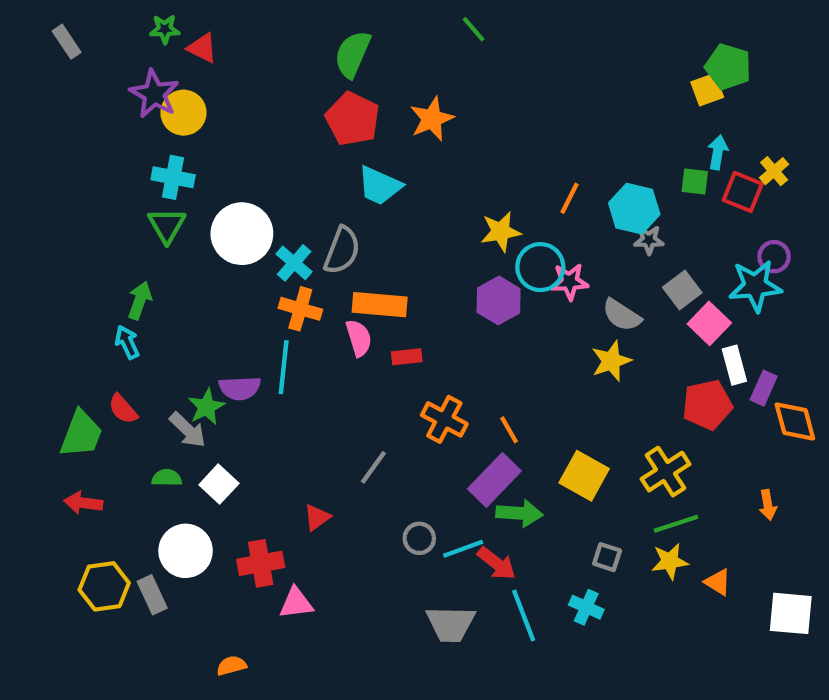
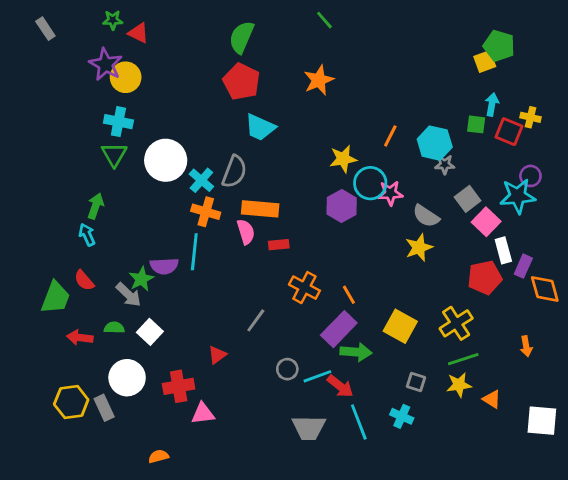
orange star: (432, 119) -> (319, 80), moved
yellow cross: (774, 171) -> (530, 117), turned -36
red arrow: (83, 503) -> (80, 338), moved

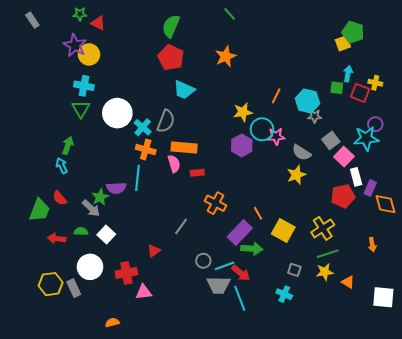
orange line: (349, 295) -> (258, 213), moved
cyan line: (359, 422) -> (240, 298), moved
gray trapezoid: (309, 428) -> (218, 285), moved

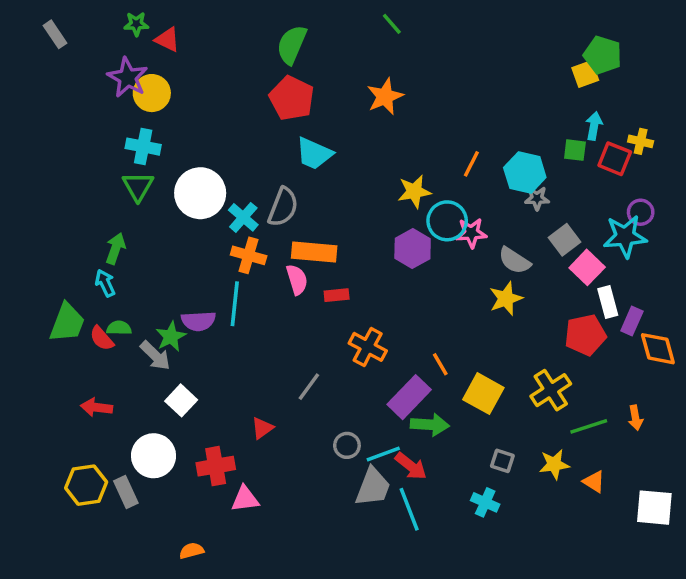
green trapezoid: (39, 210) -> (67, 323), moved
green semicircle: (81, 231) -> (119, 328), moved
green line: (328, 254) -> (589, 426), moved
gray trapezoid: (218, 285) -> (373, 487), turned -70

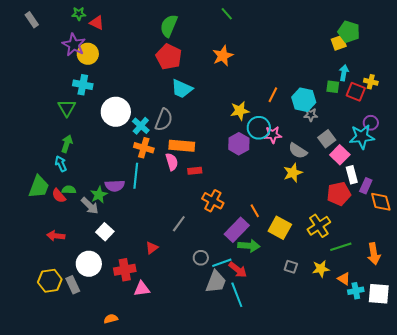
green triangle: (138, 186) -> (67, 108), moved
orange arrow: (635, 418) -> (374, 254), moved, size x1.5
cyan cross: (485, 502) -> (356, 291), moved, turned -35

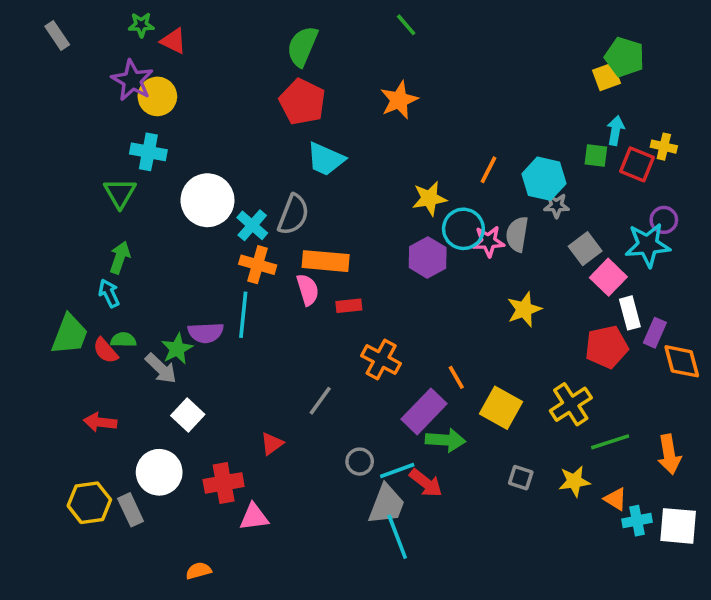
gray semicircle: (298, 151) -> (517, 234), moved, turned 66
cyan line: (237, 295) -> (397, 537), moved

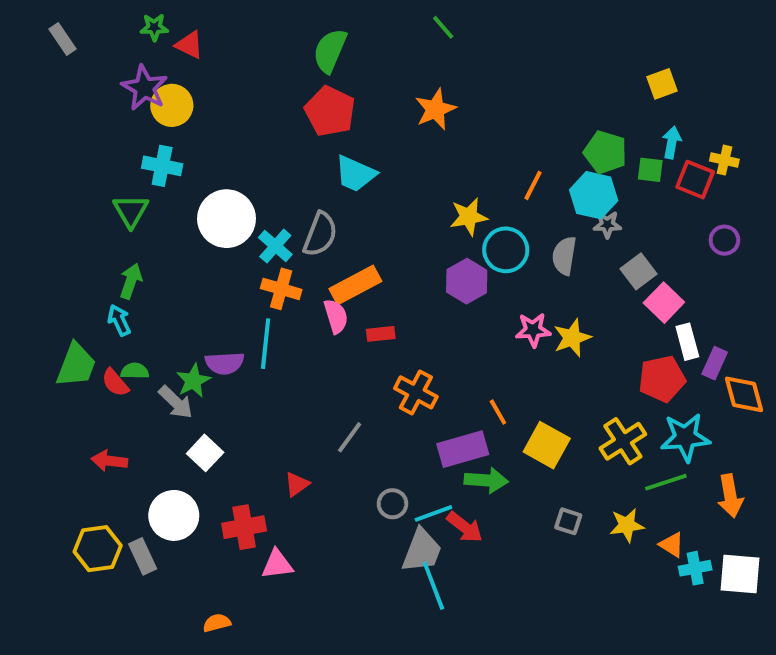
green pentagon: (624, 57) -> (605, 152), moved
pink star: (488, 241) -> (533, 330), moved
cyan star: (648, 245) -> (685, 437), moved
orange rectangle: (326, 261) -> (355, 285), turned -33
purple rectangle: (424, 411) -> (463, 449), turned 30

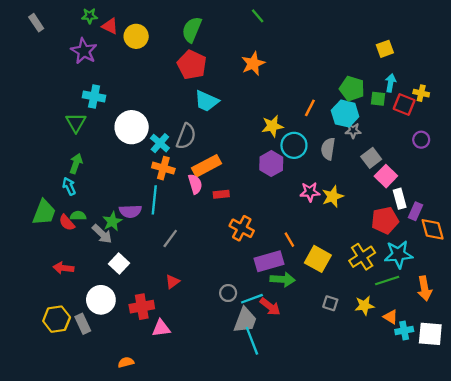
yellow circle: (172, 105) -> (136, 36), moved
gray line: (350, 437) -> (170, 238), moved

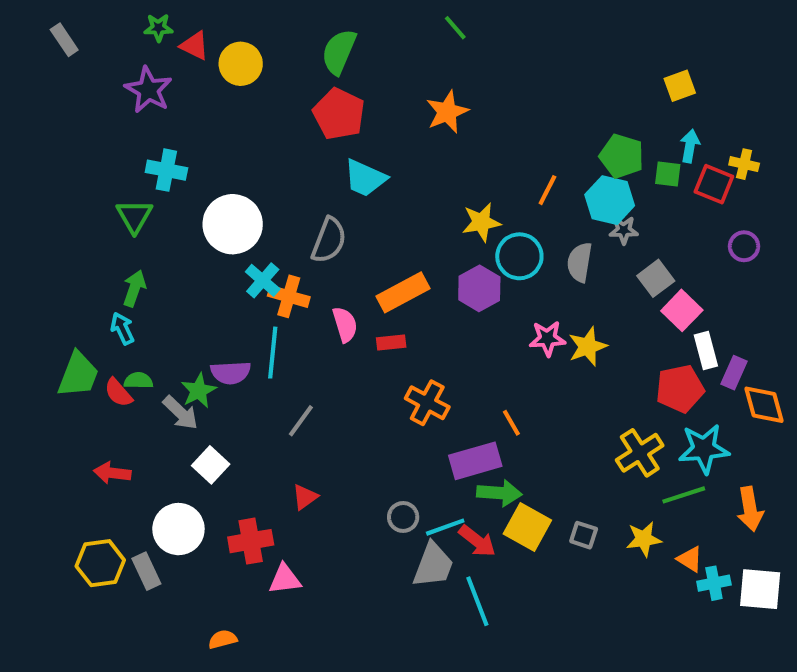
cyan cross: (160, 143) -> (263, 280), moved
orange rectangle: (207, 166) -> (403, 292), moved
yellow square: (318, 259) -> (527, 527), moved
cyan line: (252, 341) -> (477, 601), moved

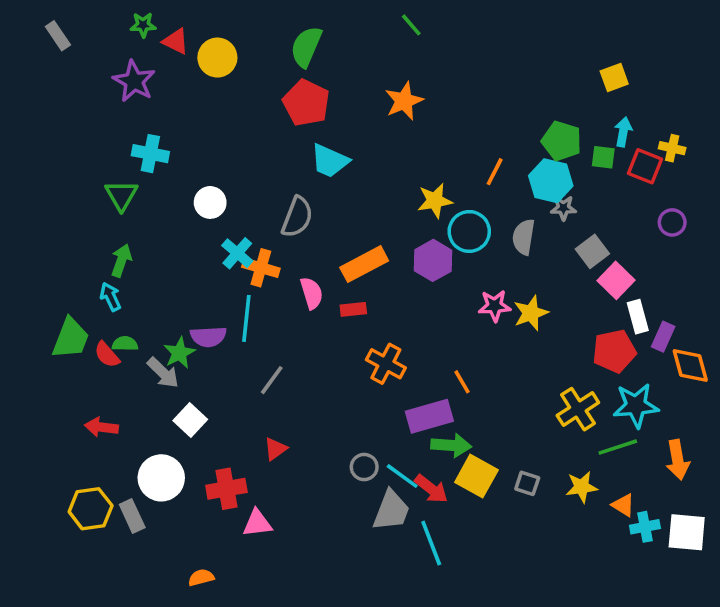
white circle: (233, 224) -> (210, 202), size x0.6
cyan line: (445, 527) -> (402, 476), turned 56

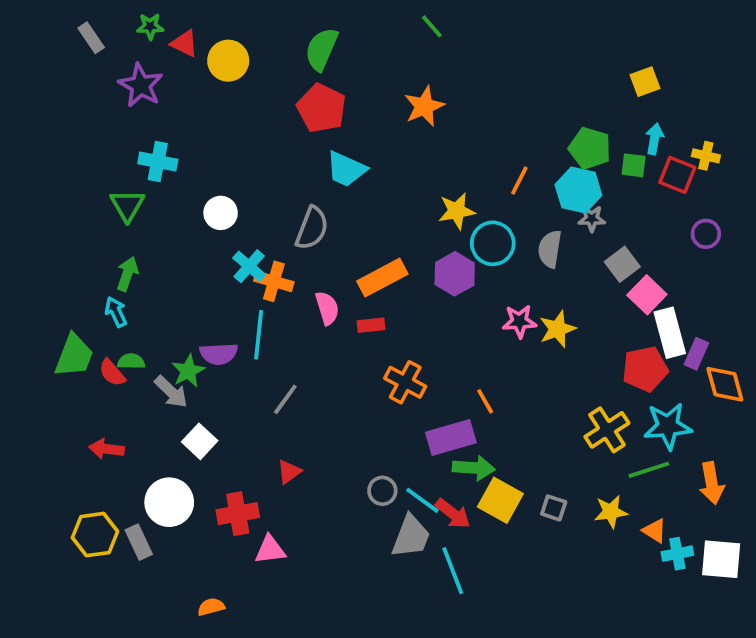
gray rectangle: (58, 36) -> (91, 38), moved
white rectangle: (638, 317) -> (670, 333), size x1.4

